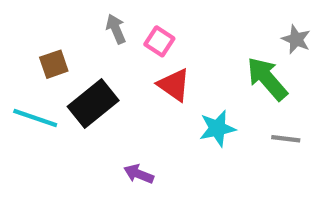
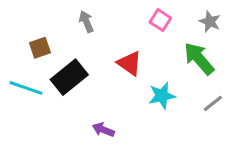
gray star: (296, 39) -> (210, 22), moved
pink square: (159, 41) -> (160, 20), moved
gray line: (286, 139) -> (213, 103), turned -45

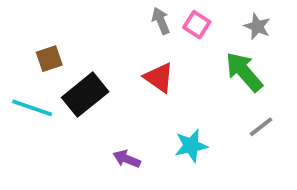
gray arrow: (86, 22) -> (161, 21), moved
cyan star: (162, 96) -> (191, 146), moved

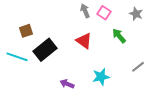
green arrow: (244, 72) -> (119, 36), moved, size x0.7

